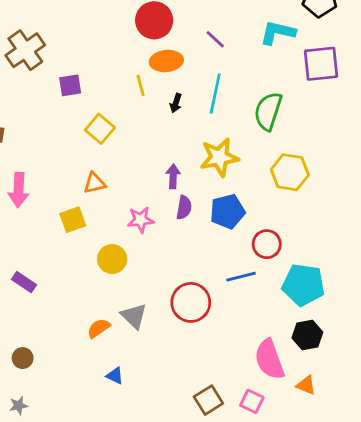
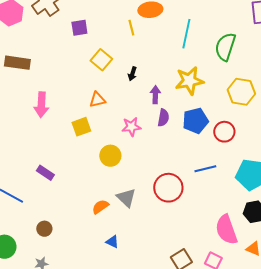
black arrow: (176, 103) -> (132, 74), moved
red circle: (267, 244) -> (224, 132), moved

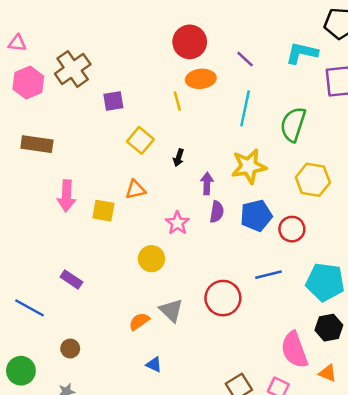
yellow square: (81, 127) -> (103, 211), moved, turned 30
pink star: (131, 127) -> (177, 223), turned -30

